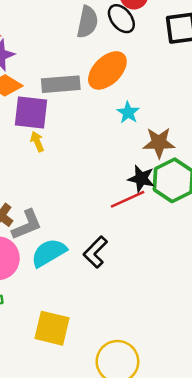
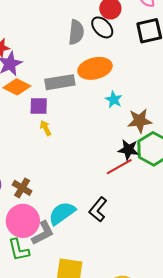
orange ellipse: (107, 70) -> (95, 68), turned 36
purple square: (31, 112) -> (39, 106), size x0.7
gray L-shape: (27, 225) -> (43, 233), moved

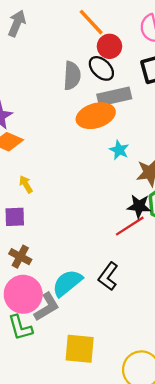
gray rectangle: (60, 82) -> (114, 96), moved
purple square: (39, 106) -> (15, 217), moved
yellow arrow: (46, 128) -> (26, 184), moved

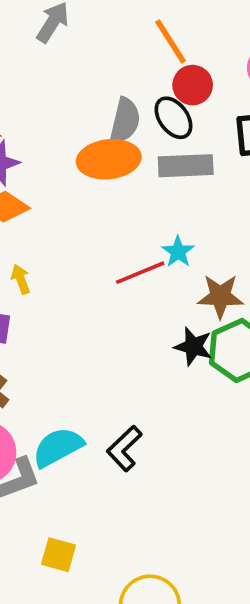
orange ellipse: (96, 116) -> (109, 159), moved
red line: (130, 226) -> (140, 273), moved
yellow square: (80, 349) -> (59, 555), size x0.7

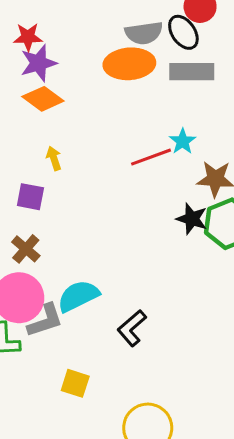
gray semicircle: (125, 121) -> (144, 33), turned 66
black L-shape: (124, 448) -> (132, 328), moved

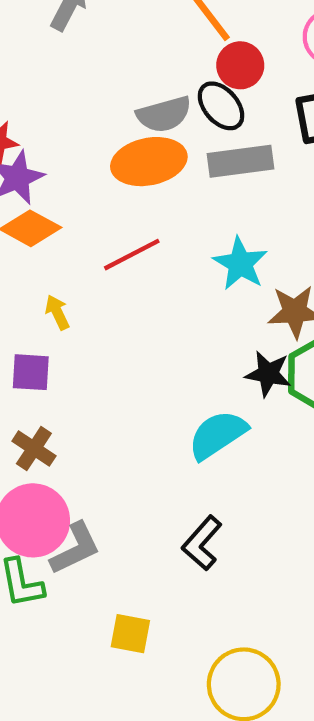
cyan star: (183, 141) -> (240, 264), size x1.4
red line: (151, 157) -> (132, 255), moved
cyan semicircle: (78, 296) -> (218, 435), moved

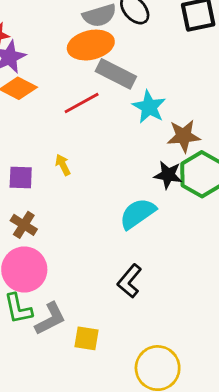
gray rectangle: (240, 161) -> (116, 74), moved, turned 36
yellow arrow: (57, 312) -> (63, 165), moved
gray L-shape: (75, 548) -> (50, 319), moved

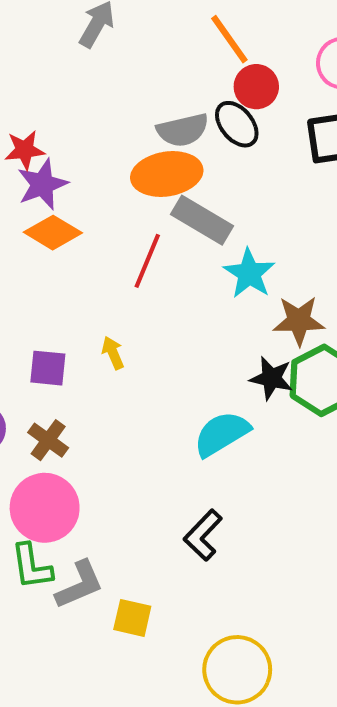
red line: (82, 103) -> (147, 261), turned -42

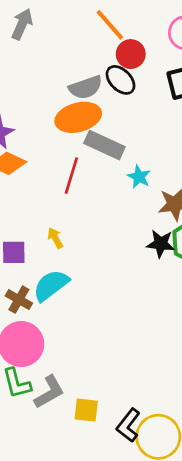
cyan star: (249, 273) -> (139, 177), size x0.7
cyan semicircle: (222, 434) -> (51, 285), moved
black L-shape: (203, 535) -> (128, 425), moved

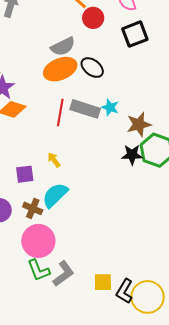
black ellipse: (121, 80) -> (92, 68), moved
gray rectangle: (104, 145) -> (85, 109), moved
yellow square: (86, 410) -> (103, 282), moved

